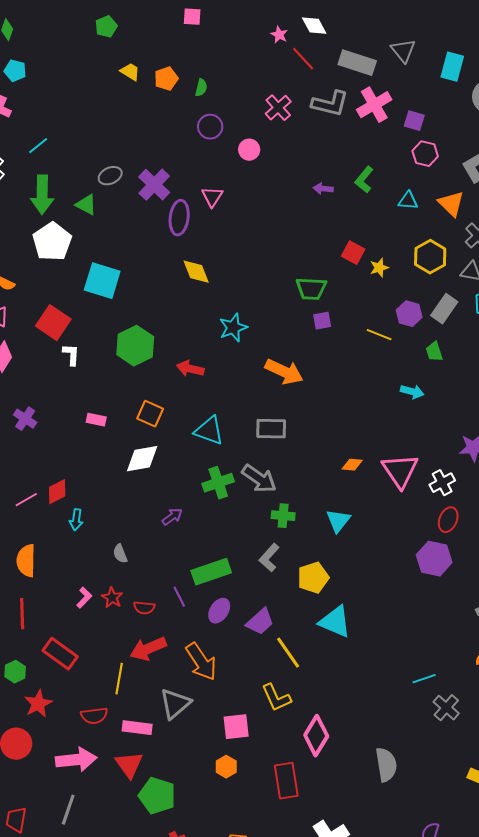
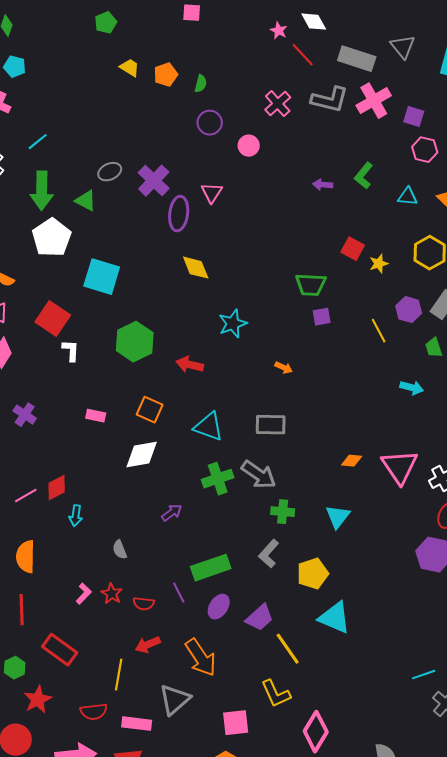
yellow line: (379, 335) -> (379, 331), turned 40
orange arrow: (284, 372) -> (284, 368), size x0.5
red arrow: (148, 649) -> (148, 645), size x0.7

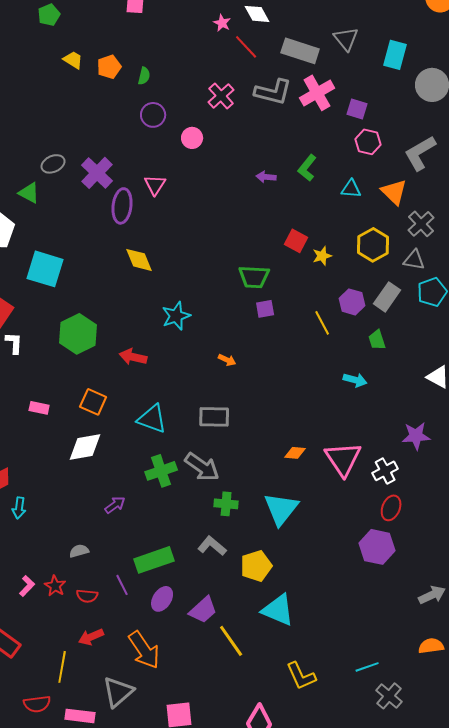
cyan triangle: (338, 517) -> (281, 509), size x1.4
gray semicircle: (120, 550) -> (79, 551), moved, turned 96
gray L-shape: (269, 554) -> (212, 546), turned 88
yellow L-shape: (276, 694) -> (301, 676), moved

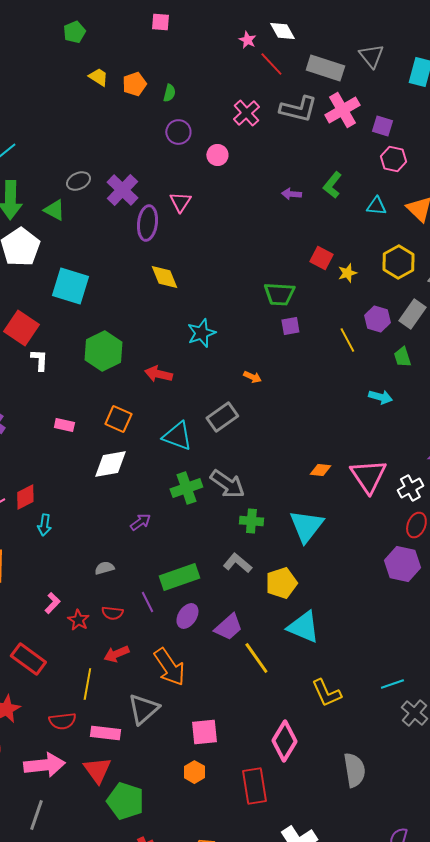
gray rectangle: (214, 417) -> (222, 417), moved, turned -36
red star: (55, 586) -> (78, 620), moved

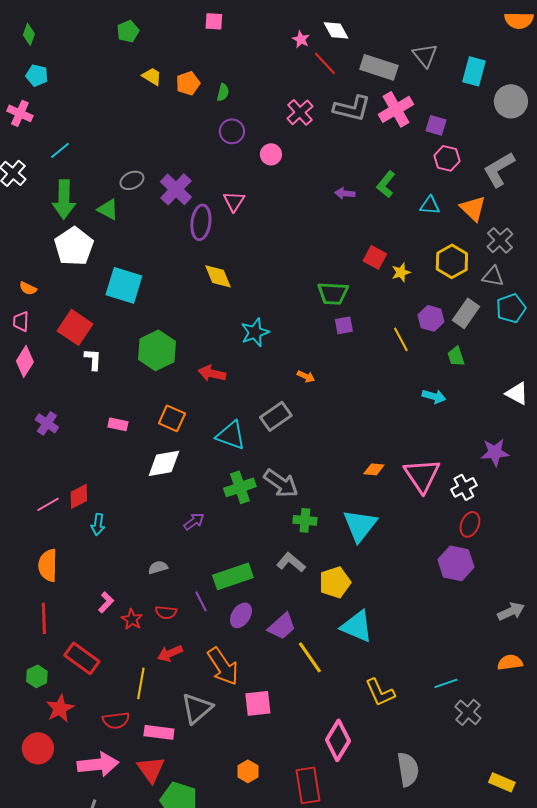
pink square: (204, 732) -> (258, 703), moved

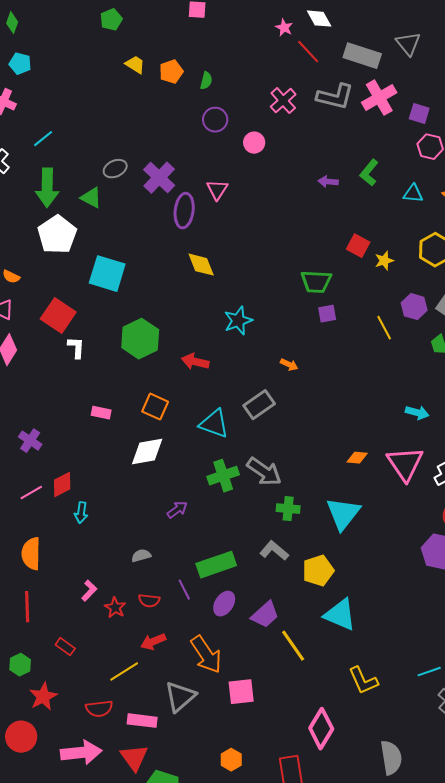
cyan arrow: (434, 396) -> (417, 413), moved
purple cross: (47, 423) -> (30, 441), moved
red rectangle: (82, 658) -> (65, 647), size x0.6
yellow line: (141, 683) -> (124, 672), turned 48

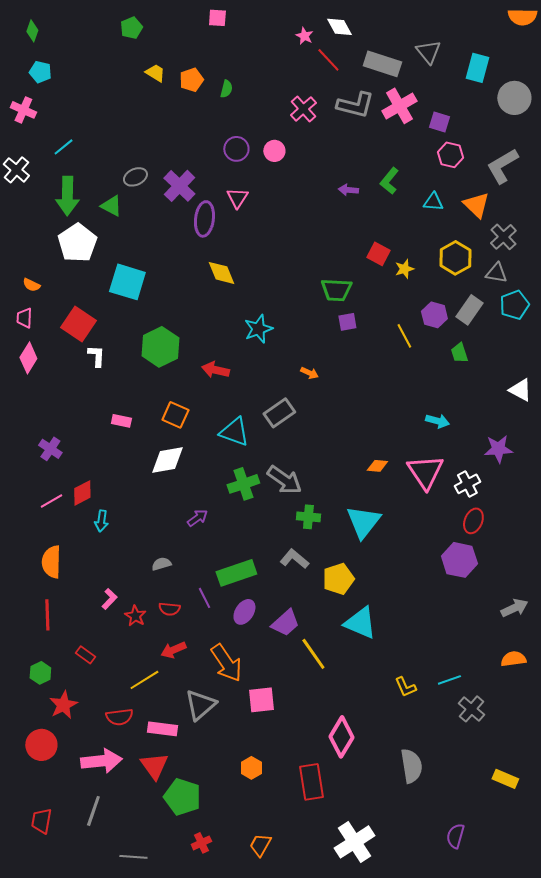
purple circle: (215, 120) -> (236, 149), moved
yellow L-shape: (363, 681) -> (405, 687), moved, size x0.7

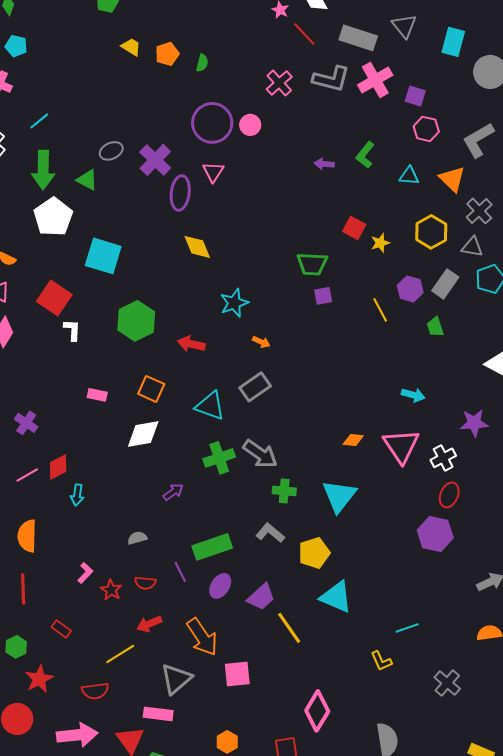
purple circle: (236, 149) -> (212, 123), size x1.6
orange arrow: (309, 373) -> (261, 342), moved
cyan line: (449, 680) -> (407, 628), moved
pink rectangle: (162, 729) -> (158, 714), moved

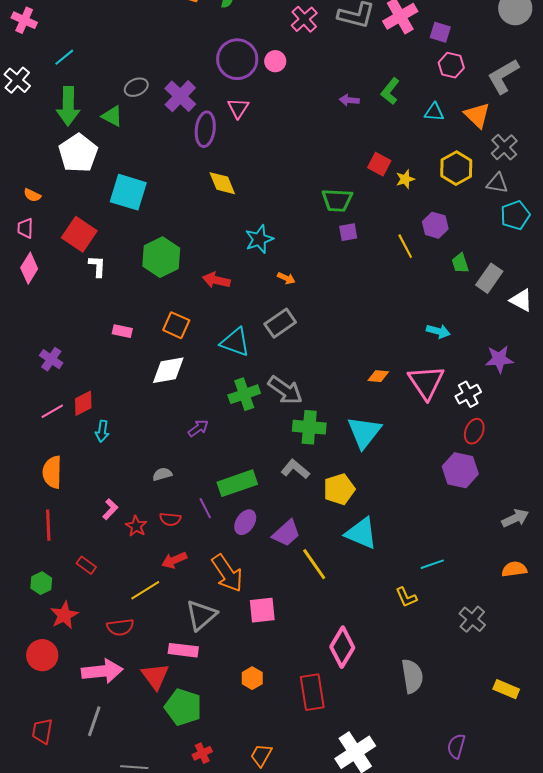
gray rectangle: (445, 284) -> (489, 278), moved
green cross: (284, 491) -> (309, 427), size x1.4

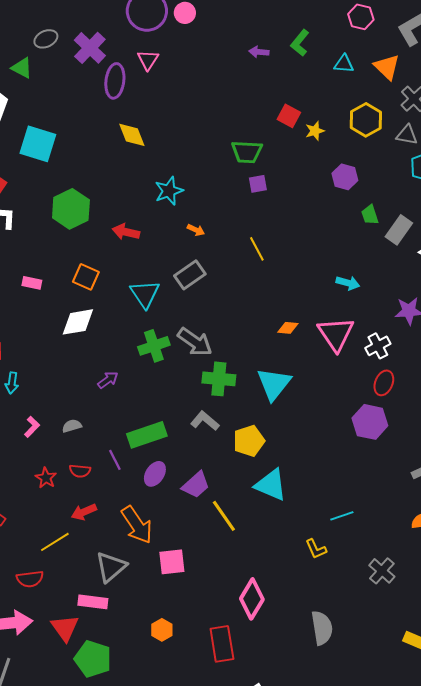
yellow line: (405, 246) -> (257, 249), moved
cyan triangle: (235, 342) -> (145, 294), turned 36
pink L-shape: (110, 509) -> (32, 427), moved

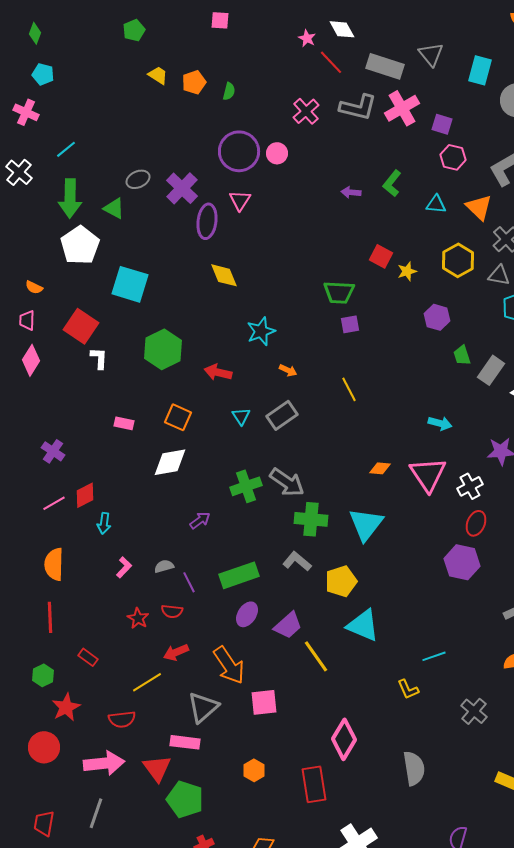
cyan triangle: (145, 294) -> (241, 416), moved, size x0.6
purple line: (115, 460) -> (189, 582), moved

